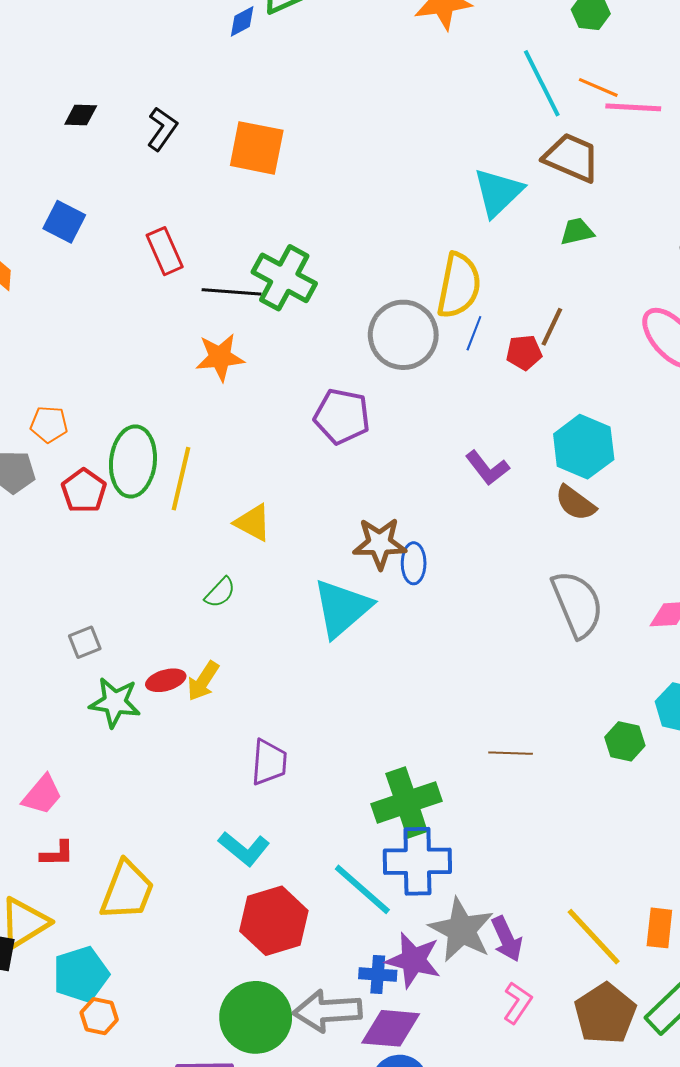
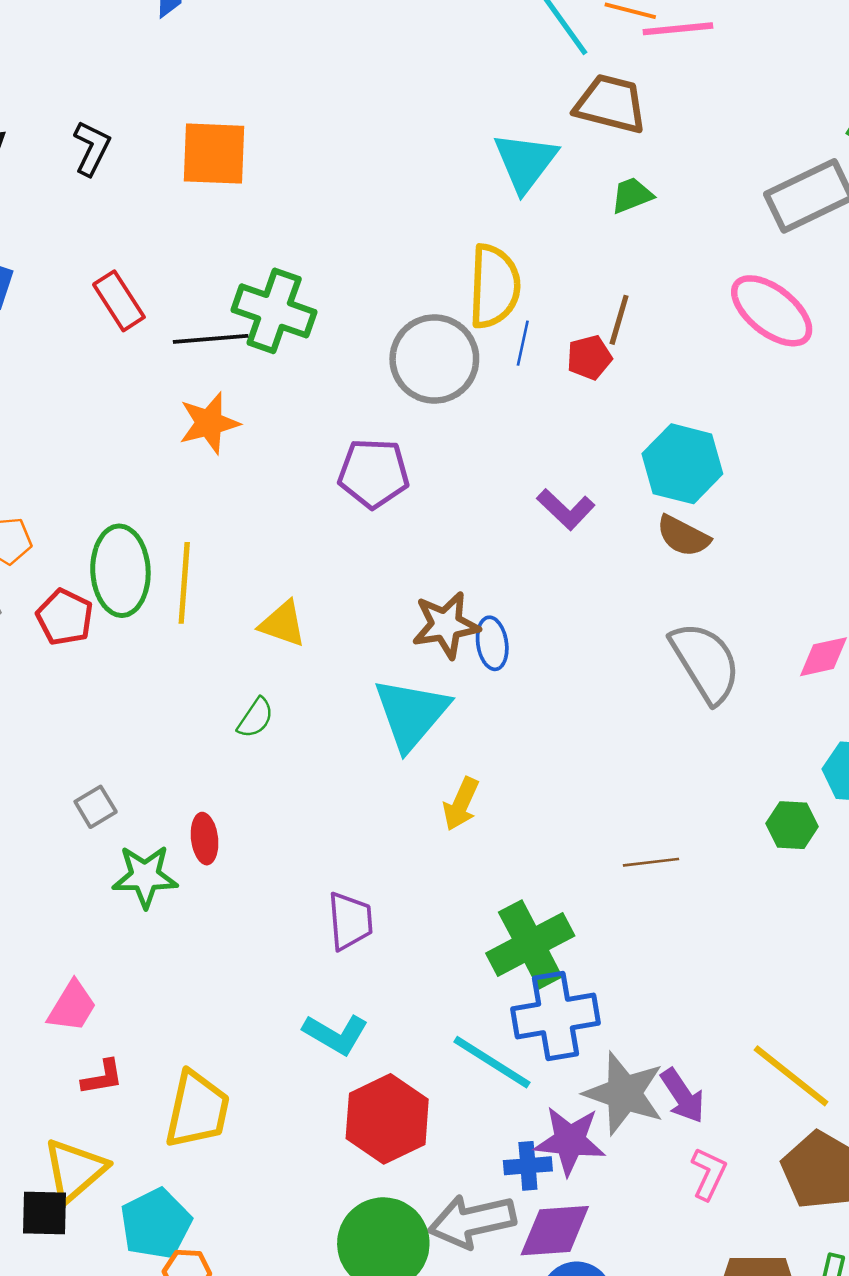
red ellipse: (166, 680) -> (205, 839), turned -72
yellow arrow: (203, 681) -> (461, 804), moved

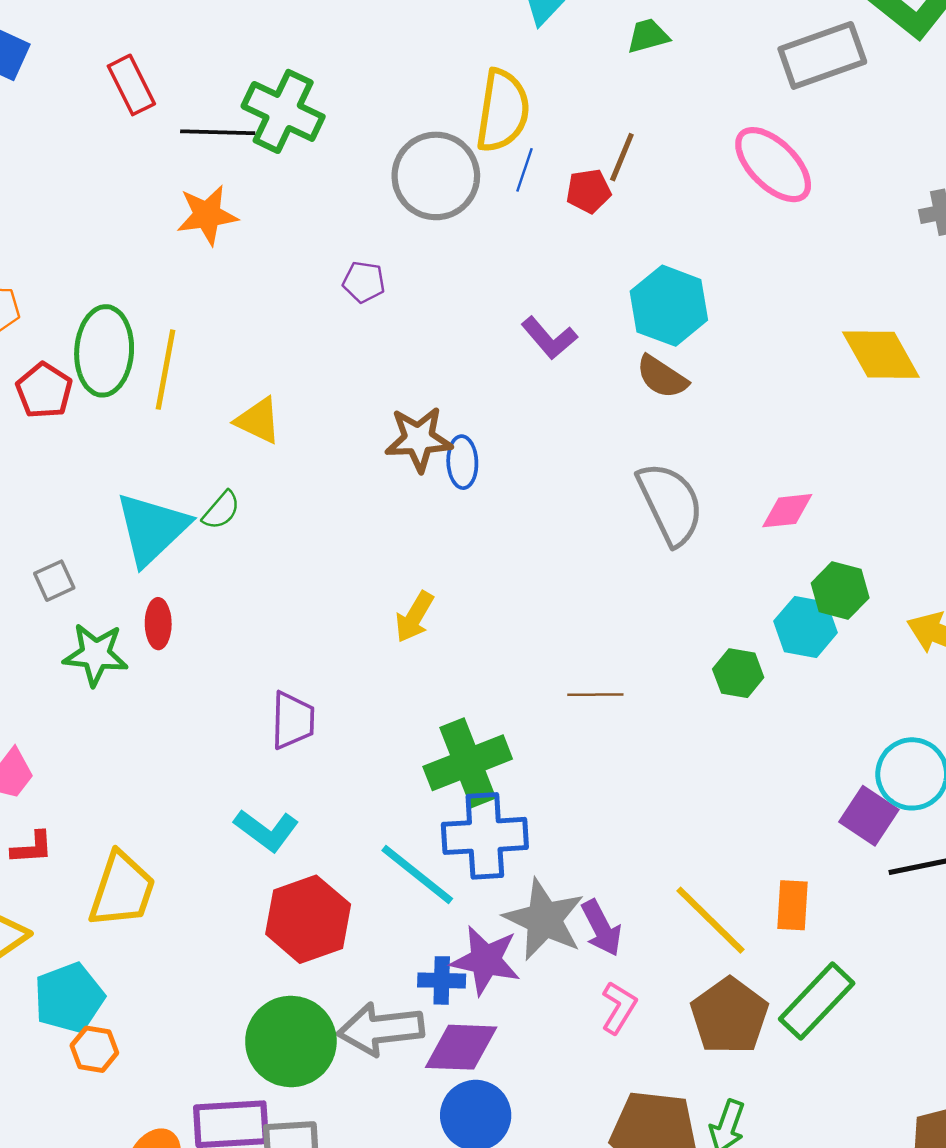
purple pentagon: (374, 473) -> (364, 282), size x0.6
cyan triangle: (411, 714) -> (152, 529), moved

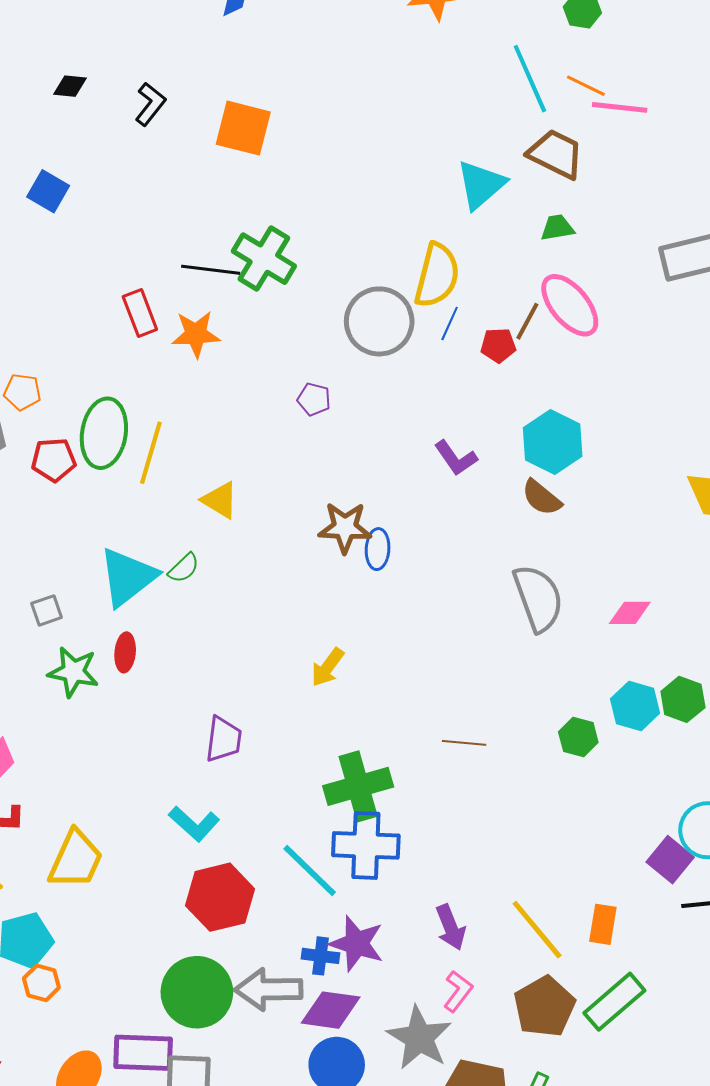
red rectangle: (131, 85) -> (140, 313), moved
pink ellipse: (773, 165) -> (570, 305), moved
red pentagon: (44, 391) -> (54, 460), turned 30
green hexagon: (840, 591) -> (683, 699), moved
gray star: (544, 919) -> (419, 1038), moved

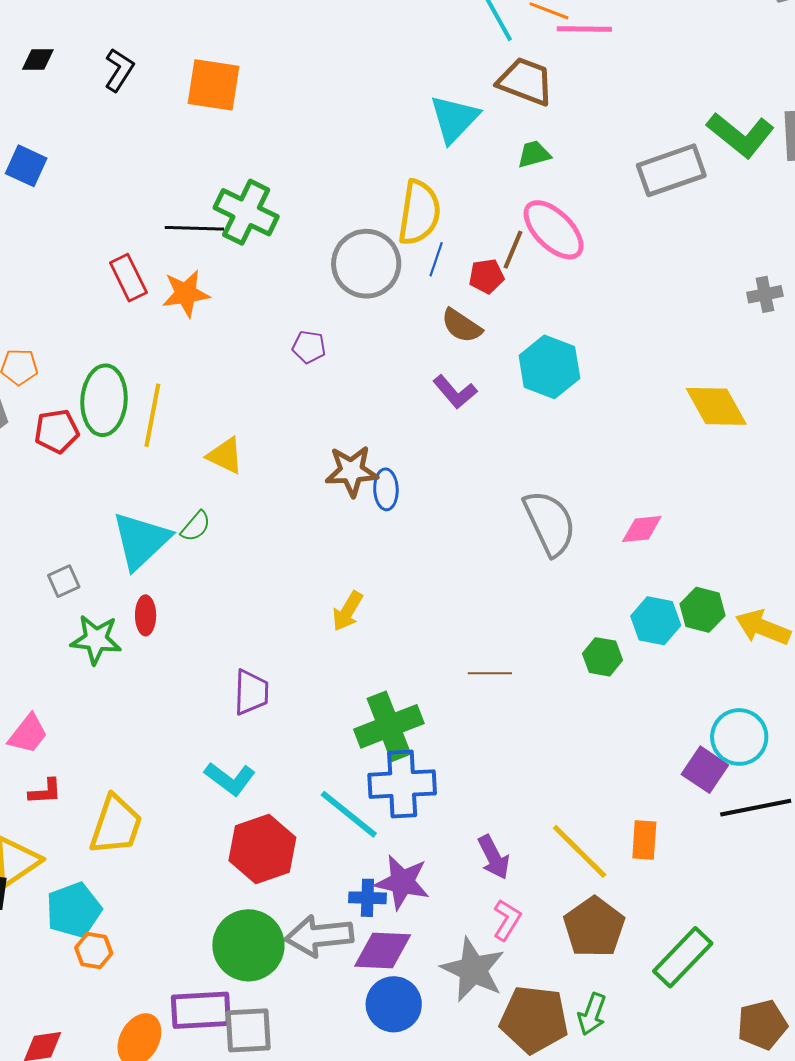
brown semicircle: (542, 498) -> (462, 326), moved
green rectangle: (614, 1002) -> (683, 957), moved

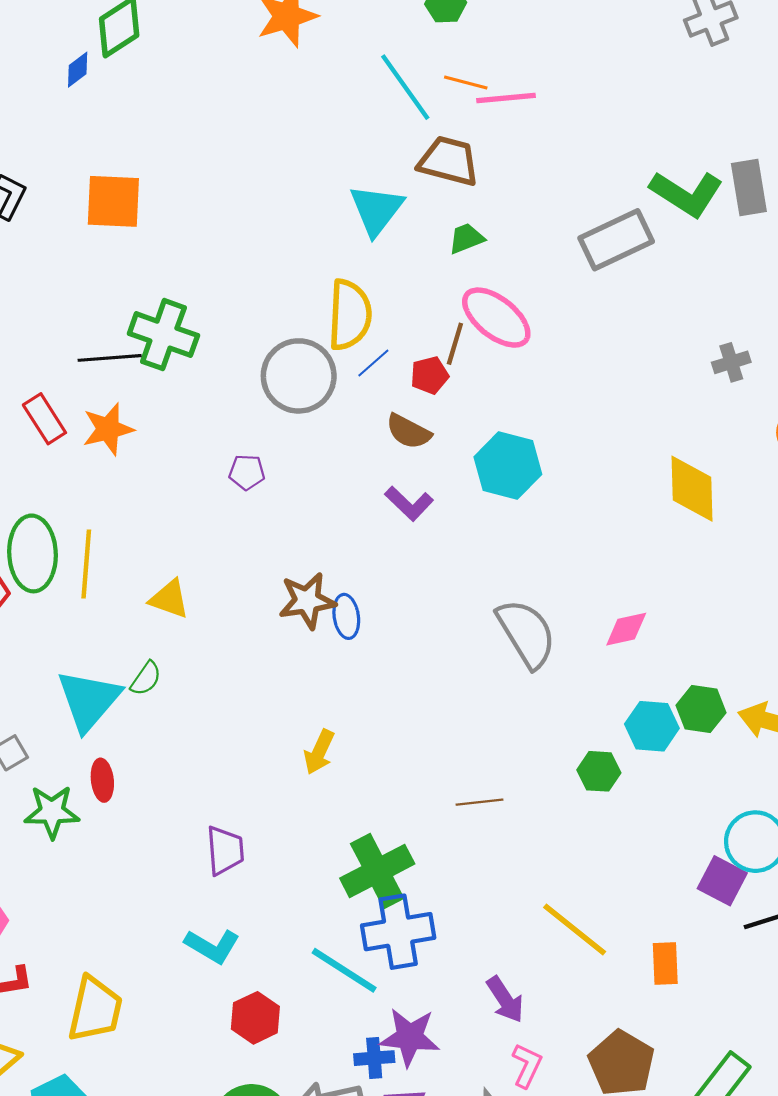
blue line: (436, 259) -> (373, 363), turned 36
yellow diamond: (716, 406) -> (692, 489), turned 34
red hexagon: (262, 849) -> (255, 1018), size x0.7
yellow line: (580, 851) -> (575, 929), moved

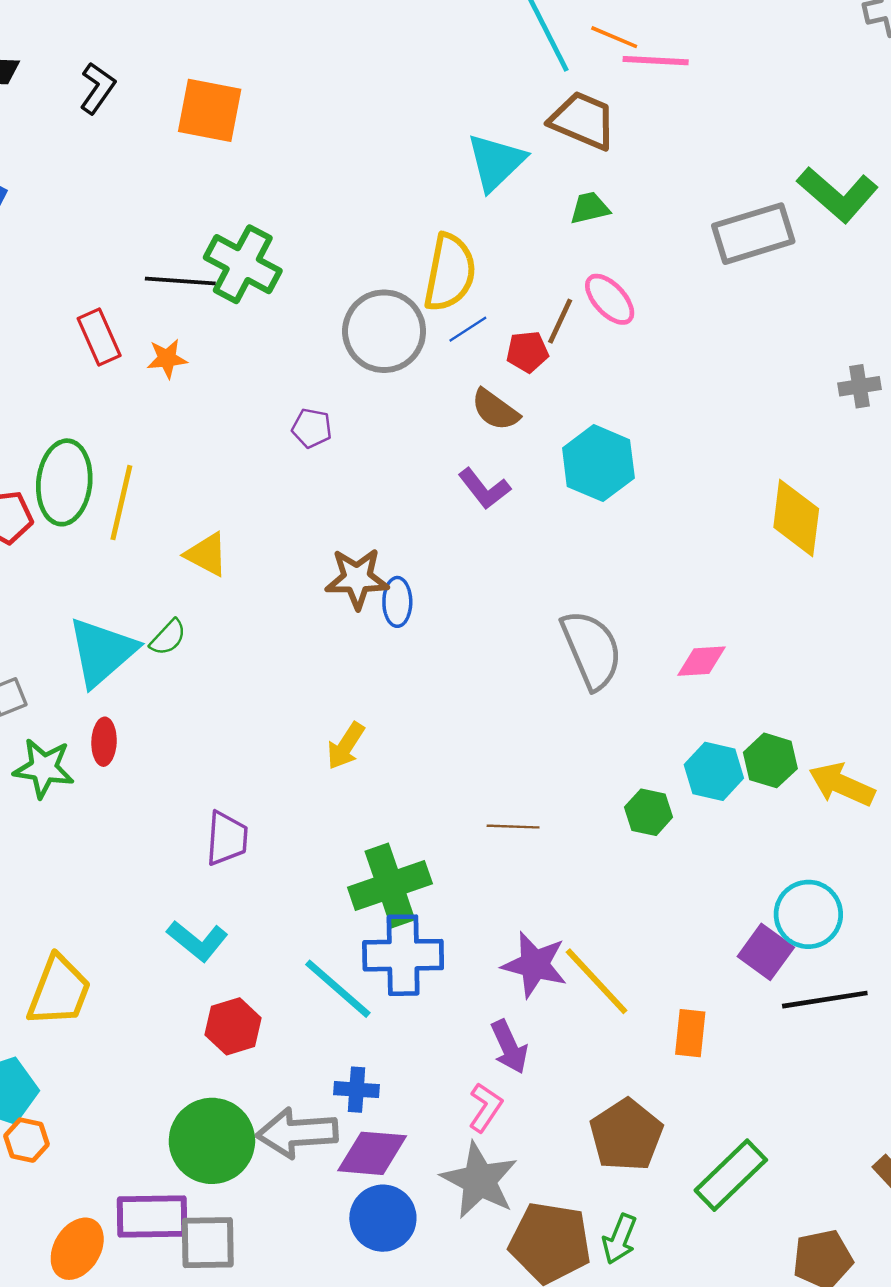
pink ellipse: (496, 318) -> (610, 299), size x0.7
orange star: (108, 429) -> (167, 359), size x0.7
purple star: (410, 1037) -> (535, 965), moved
pink L-shape: (527, 1066) -> (485, 1107), moved

